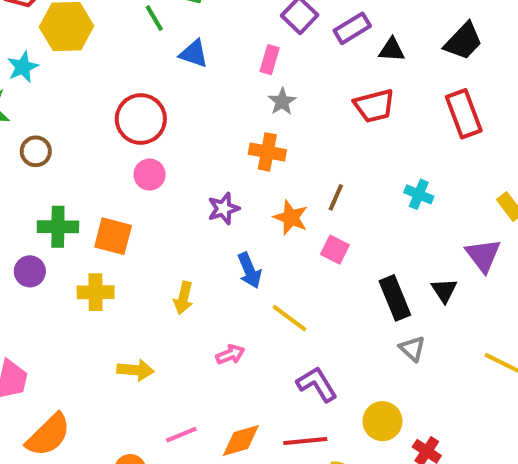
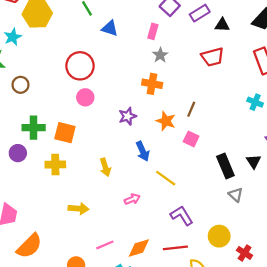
cyan cross: (419, 194) -> (255, 102), moved
yellow arrow: (183, 298) -> (105, 167), turned -30

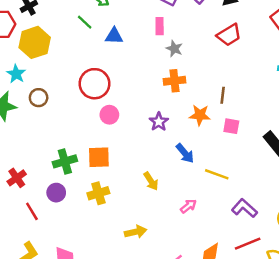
brown circle: (21, 85) -> (39, 98), moved

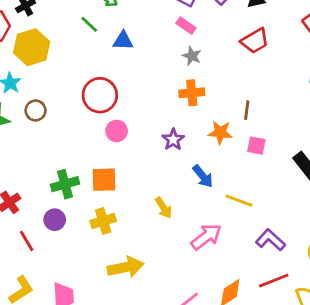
pink rectangle: (160, 26) -> (186, 26), moved, turned -56
pink arrow: (188, 206) -> (206, 237), size x1.6
yellow arrow: (136, 232) -> (126, 267), moved, size x1.4

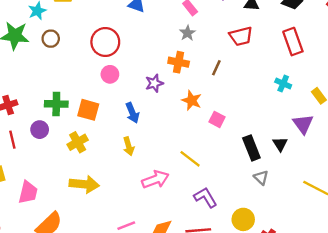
brown line: (247, 110) -> (216, 68), moved
purple star: (173, 140) -> (154, 83), moved
blue arrow: (203, 176) -> (132, 113), moved
yellow cross: (103, 221) -> (78, 142), turned -30

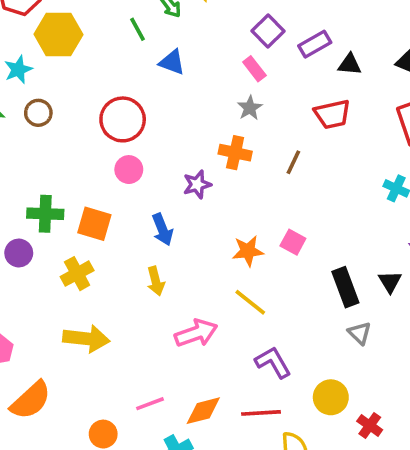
orange star: (192, 100) -> (248, 251), moved, turned -30

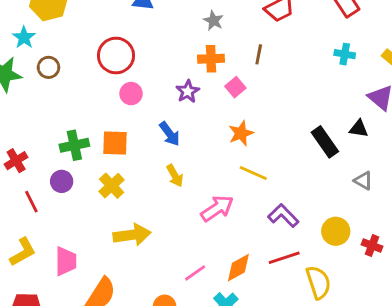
pink square: (293, 242) -> (235, 87), moved, turned 36
black triangle: (390, 282) -> (359, 129), turned -36
gray triangle: (360, 333) -> (363, 181), moved

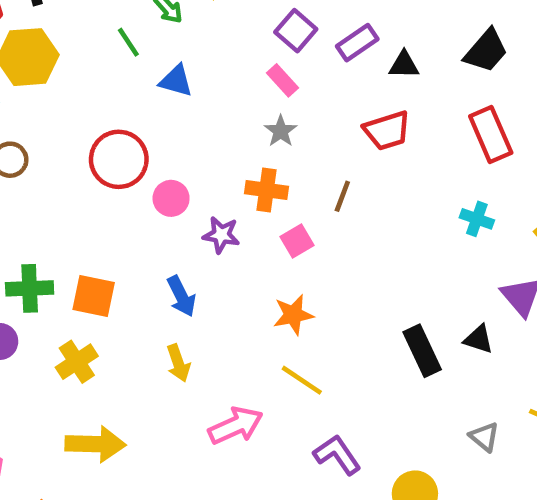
purple star: (188, 91) -> (221, 235), turned 30
pink circle: (131, 94) -> (171, 198), moved
gray triangle: (363, 181) -> (484, 437), moved

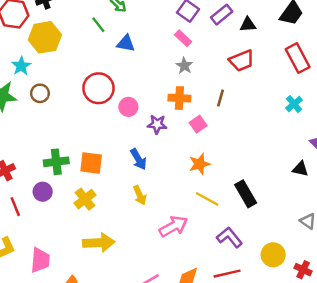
cyan cross: (477, 219) -> (294, 104), turned 35
black rectangle: (422, 351) -> (246, 194), moved

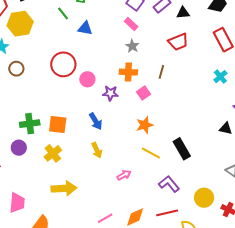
pink arrow: (173, 226) -> (124, 175), size x0.6

